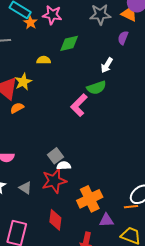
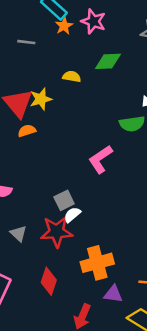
pink L-shape: (79, 105) -> (100, 159), moved
white semicircle: (64, 166) -> (72, 215), turned -48

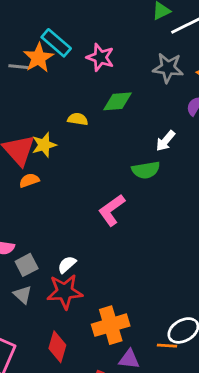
orange star: (64, 26) -> (38, 58), moved, size x1.5
gray line: (26, 42) -> (18, 67), moved
gray square: (64, 200) -> (27, 265), moved
white semicircle: (72, 215) -> (67, 265), moved

